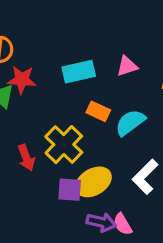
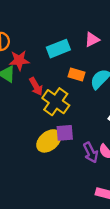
red arrow: (26, 158) -> (36, 86), moved
yellow ellipse: (93, 182) -> (49, 141), moved
purple arrow: (101, 222) -> (91, 152), turned 60

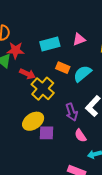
red arrow: (36, 86) -> (27, 74), turned -42
purple square: (65, 133) -> (46, 133), moved
purple arrow: (91, 152) -> (72, 112), moved

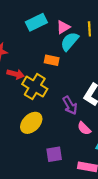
cyan rectangle: (50, 44) -> (36, 22), moved
cyan semicircle: (82, 74) -> (70, 41), moved
purple square: (46, 133) -> (54, 154), moved

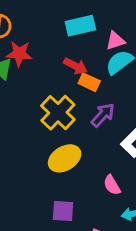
red arrow: (16, 74) -> (75, 66), moved
purple arrow: (70, 105) -> (103, 115), moved, turned -120
yellow ellipse: (31, 123) -> (65, 158), moved

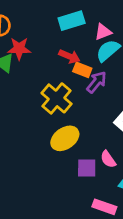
purple arrow: (103, 115) -> (97, 82), moved
purple square: (63, 211) -> (87, 168), moved

